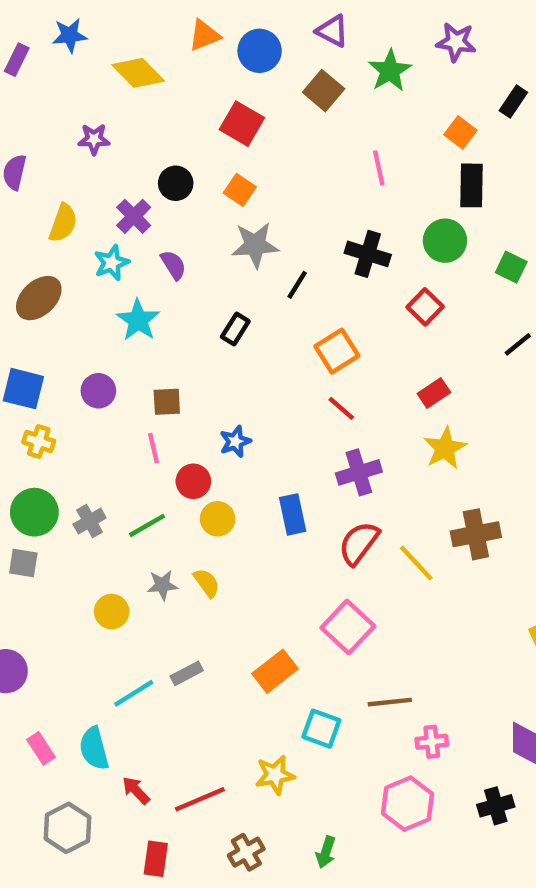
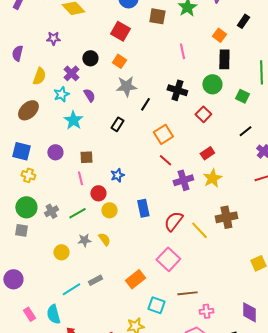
brown square: (324, 91) -> (157, 16), turned -30
purple cross: (359, 472) -> (183, 180), moved

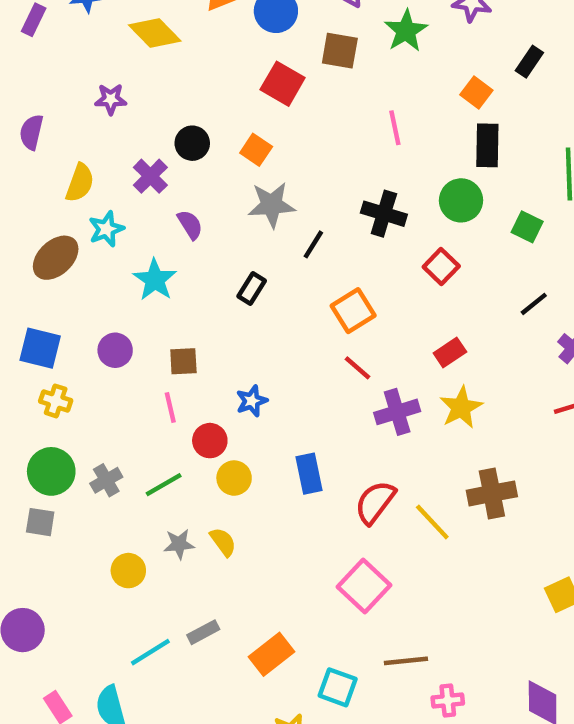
red square: (120, 31) -> (283, 84), moved
cyan star: (61, 94) -> (106, 229), moved
orange rectangle: (135, 279) -> (272, 654), moved

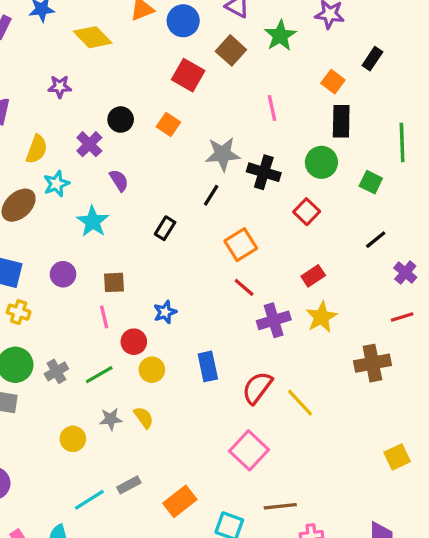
brown square: (340, 51) -> (231, 50), turned 32
gray star: (272, 205) -> (223, 154), moved
brown cross: (492, 493) -> (372, 363), moved

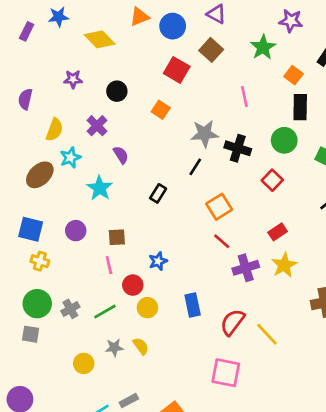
green star: (280, 36) -> (263, 47), moved
black circle: (121, 120) -> (117, 91), moved
pink square: (249, 450) -> (226, 373), turned -32

